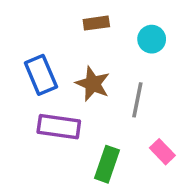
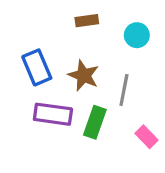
green rectangle: (107, 164) -> (95, 122), moved

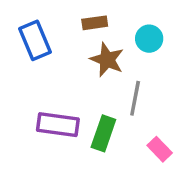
blue rectangle: (37, 67) -> (35, 40), moved
brown star: (84, 75) -> (107, 60), moved

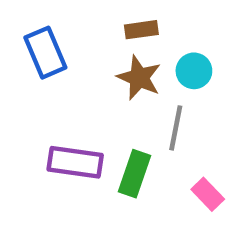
brown rectangle: (95, 23) -> (141, 30), moved
cyan circle: (149, 39) -> (194, 71), moved

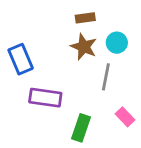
blue rectangle: (45, 53) -> (21, 59), moved
green rectangle: (135, 174) -> (81, 128), moved

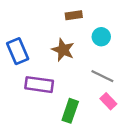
brown star: (84, 47) -> (63, 50), moved
gray line: (106, 77) -> (102, 76), moved, turned -75

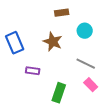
purple rectangle: (39, 85) -> (33, 71), size x0.6

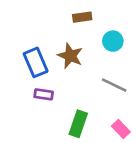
blue rectangle: (15, 43) -> (36, 62), moved
pink rectangle: (91, 85) -> (121, 129), moved

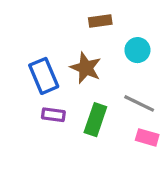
green rectangle: (78, 124) -> (95, 120), moved
pink rectangle: (121, 129) -> (147, 137), moved, turned -30

